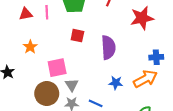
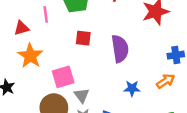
red triangle: (26, 14) -> (21, 28), moved
orange star: (30, 47) -> (30, 56), size x1.5
orange arrow: (145, 79) -> (166, 81), size x0.7

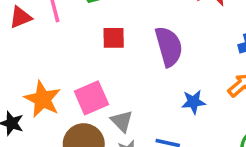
red triangle: (21, 28) -> (20, 17), moved
orange star: (30, 56) -> (43, 99), moved

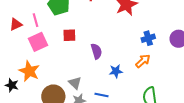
purple semicircle: (169, 46) -> (96, 51), moved, size x0.7
pink square: (91, 98) -> (38, 42), moved

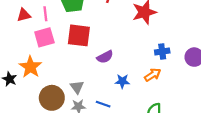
red square: (69, 35) -> (79, 35), size x1.6
purple semicircle: (96, 51) -> (105, 57), turned 70

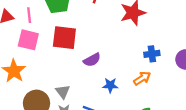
pink square: (44, 37) -> (28, 40), turned 30

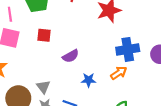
red square: (64, 38) -> (44, 35), size x0.6
blue cross: (152, 54) -> (128, 49), size x1.5

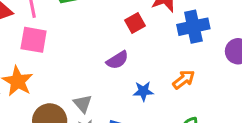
red square: (44, 35) -> (135, 23), moved, turned -32
blue cross: (128, 49) -> (193, 27), moved

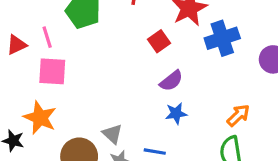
purple semicircle: (117, 60) -> (171, 81), moved
orange arrow: (184, 79) -> (238, 115), moved

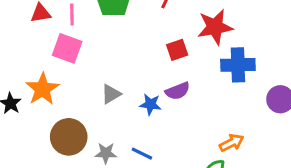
blue star: (176, 113) -> (150, 104), moved
gray triangle: (112, 134) -> (111, 94), moved, turned 30

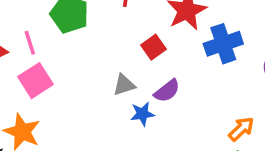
pink square: (67, 48) -> (35, 81), turned -36
gray triangle: (111, 94) -> (124, 85), moved, turned 30

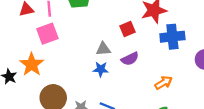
blue star: (142, 114) -> (101, 69), moved
orange arrow: (241, 129) -> (164, 83), moved

